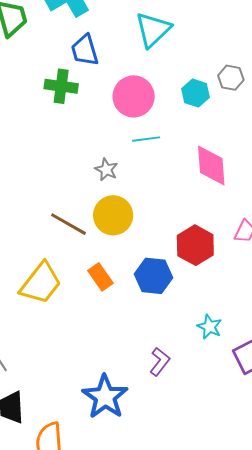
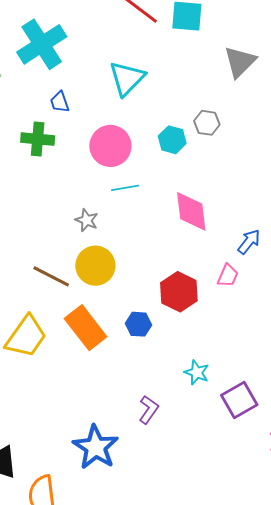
blue trapezoid: (85, 50) -> (60, 102), size x0.7
blue hexagon: (153, 276) -> (138, 324), size x0.7
orange rectangle: (100, 277) -> (86, 328), size x1.6

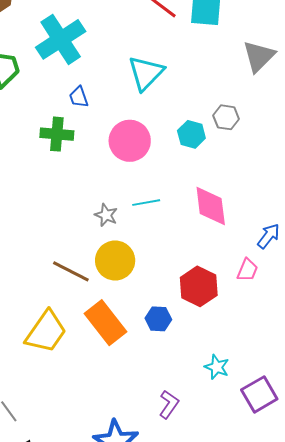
cyan line: (125, 188) -> (146, 203), moved

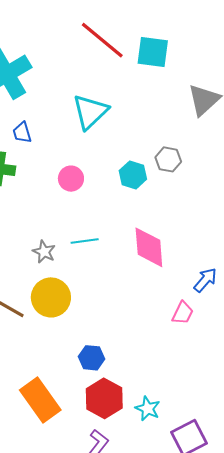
pink circle: (130, 141) -> (71, 179), size x0.6
red hexagon: (199, 286) -> (104, 398), moved
orange rectangle: (105, 323) -> (40, 400), moved

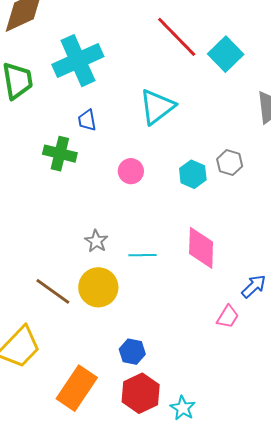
cyan square: (153, 52) -> (226, 54), turned 32
cyan line: (85, 241) -> (142, 255), moved
orange rectangle: (40, 400) -> (77, 388), turned 63

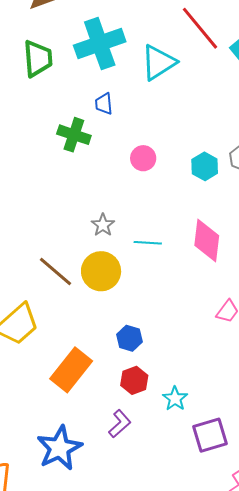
cyan triangle: (157, 107) -> (159, 62), moved
red hexagon: (141, 393) -> (134, 380), size x0.7

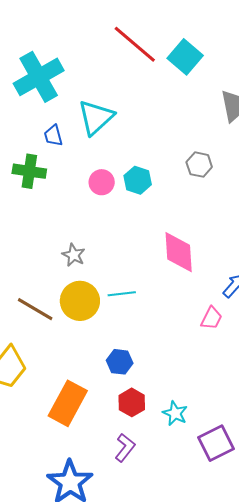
cyan triangle: (159, 62) -> (96, 117), moved
cyan hexagon: (205, 166) -> (138, 180), moved
cyan line: (148, 243) -> (122, 294), moved

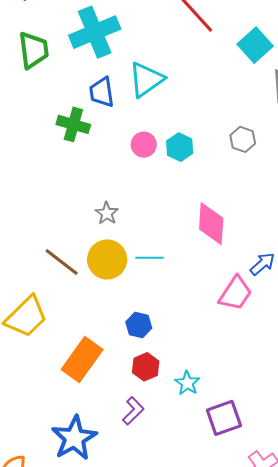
cyan square: (185, 57) -> (255, 45), moved
blue trapezoid: (53, 136) -> (102, 92), size x1.4
pink trapezoid: (211, 318) -> (235, 293), size x1.5

